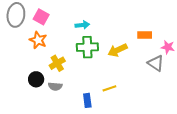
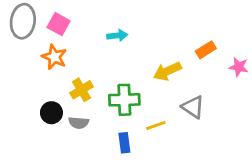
orange rectangle: (145, 35) -> (206, 50), turned -32
green cross: (87, 47) -> (124, 100), moved
gray triangle: (156, 63) -> (193, 107), moved

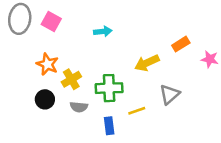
orange star: (54, 57) -> (47, 64), moved
gray triangle: (193, 107) -> (169, 94), turned 45
gray semicircle: (79, 123) -> (79, 107), moved

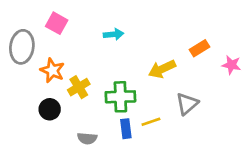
gray ellipse: (20, 19) -> (22, 47), moved
gray semicircle: (79, 107) -> (87, 138), moved
blue rectangle: (109, 126) -> (126, 129), moved

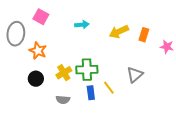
orange rectangle: (200, 48) -> (144, 35), turned -40
yellow arrow: (162, 69) -> (119, 32), moved
yellow cross: (79, 87) -> (64, 73), moved
yellow line: (151, 122) -> (109, 88), turned 72

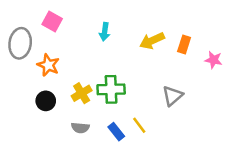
cyan arrow: (82, 25) -> (105, 32), turned 104
yellow line: (109, 88) -> (139, 125), moved
blue rectangle: (91, 93) -> (116, 132), moved, turned -32

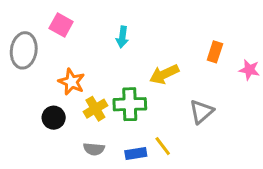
yellow arrow: (152, 41) -> (164, 74), moved
orange star: (48, 65) -> (72, 82), moved
blue rectangle: (116, 132) -> (136, 153), turned -60

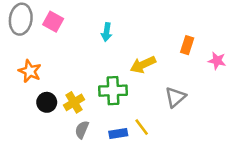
gray ellipse: (24, 50) -> (21, 19), moved
orange star: (72, 82) -> (30, 71), moved
yellow cross: (95, 109) -> (74, 102), moved
gray semicircle: (94, 149) -> (82, 130), turned 108

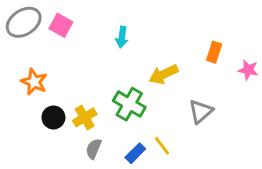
gray ellipse: (21, 19) -> (24, 22), turned 48
green cross: (113, 91) -> (129, 104), turned 32
blue rectangle: (118, 134) -> (135, 153), turned -36

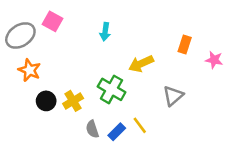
gray ellipse: (24, 22) -> (20, 36), moved
gray semicircle: (94, 149) -> (92, 129), moved, turned -42

